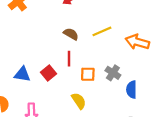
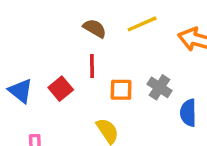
blue triangle: (22, 74) -> (21, 91), turned 30

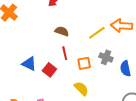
yellow line: (142, 24) -> (97, 33), moved
blue triangle: (21, 91) -> (29, 64), moved

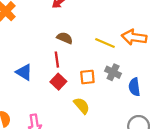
yellow line: (97, 33) -> (105, 43), turned 54
red line: (65, 53) -> (57, 60), moved
red square: (49, 70) -> (58, 82), moved

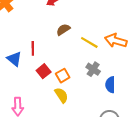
brown semicircle: (65, 38) -> (63, 30), moved, turned -64
red line: (57, 60) -> (33, 48), moved
orange square: (87, 77) -> (63, 76), moved, turned -32

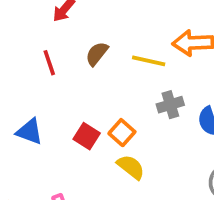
red line: (33, 48) -> (49, 63), moved
gray cross: (93, 69) -> (170, 105), turned -32

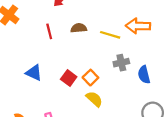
brown semicircle: (97, 54) -> (79, 28), turned 42

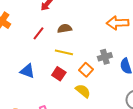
red line: (49, 31) -> (38, 33), turned 56
yellow line: (110, 35) -> (64, 52), moved
orange square: (90, 78) -> (86, 70), moved

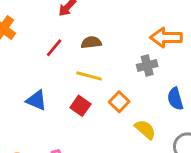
gray cross: (105, 57) -> (147, 66), moved
yellow semicircle: (83, 91) -> (145, 129), moved

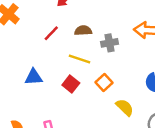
gray cross: (147, 66) -> (110, 43), moved
blue triangle: (36, 100) -> (34, 77), turned -30

